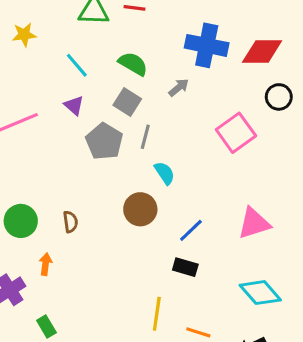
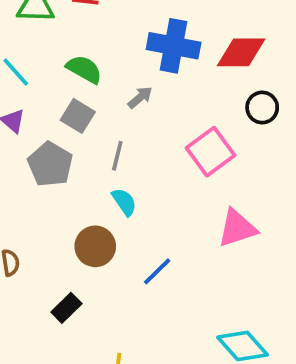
gray line: (145, 137) -> (117, 156), moved
pink triangle: (254, 223) -> (237, 228), moved
black rectangle: (185, 267) -> (66, 308), moved, turned -60

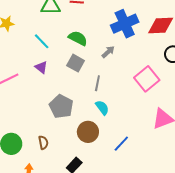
blue cross: (174, 46) -> (125, 24), turned -32
gray pentagon: (50, 164) -> (61, 106), moved

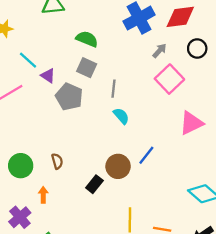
cyan line: (42, 41) -> (28, 60), moved
gray arrow: (108, 52) -> (159, 51), moved
gray pentagon: (61, 106) -> (69, 97), moved
brown circle: (88, 132) -> (118, 166), moved

